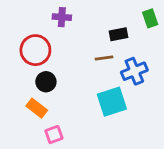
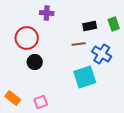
green rectangle: (150, 18) -> (114, 24), moved
blue cross: (134, 71) -> (102, 54), turned -36
orange rectangle: (37, 108) -> (13, 98), moved

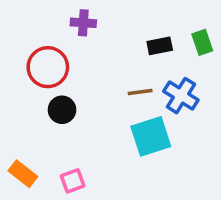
brown line: (79, 44) -> (140, 92), moved

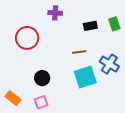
purple cross: (83, 23) -> (55, 13), moved
blue cross: (181, 96) -> (109, 64), moved
black circle: (62, 110) -> (42, 78), moved

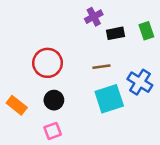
purple cross: (55, 13) -> (94, 17), moved, turned -32
red circle: (27, 38) -> (48, 63), moved
orange rectangle: (13, 98) -> (17, 105), moved

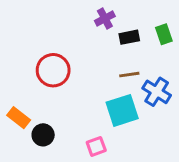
brown line: (101, 67) -> (129, 75), moved
black circle: (54, 100) -> (43, 135), moved
pink square: (53, 131) -> (96, 146), moved

